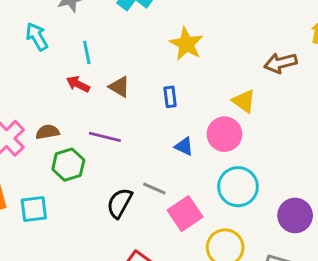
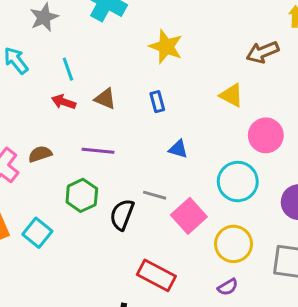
pink circle: (224, 134) -> (266, 135), moved
green hexagon: (68, 165) -> (82, 195), moved
cyan square: (34, 209) -> (37, 233), turned -36

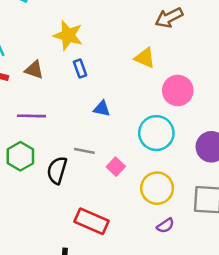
yellow star: (166, 47) -> (68, 35), moved
pink square: (189, 216) -> (116, 167), size x0.6
purple semicircle: (228, 287) -> (165, 226), moved

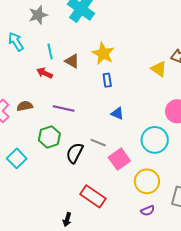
yellow triangle: (145, 58) -> (159, 69), moved
brown triangle: (34, 70) -> (72, 61), moved
pink square: (116, 167) -> (119, 159), size x1.5

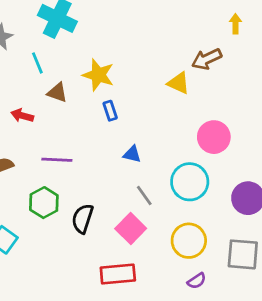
cyan line: (50, 52) -> (37, 63), moved
gray line: (98, 143) -> (144, 196), moved, turned 42
pink square: (119, 159) -> (131, 229), moved
red rectangle: (93, 196) -> (118, 274), turned -30

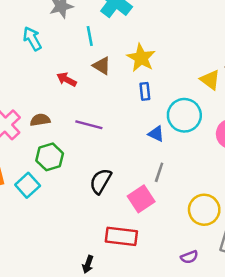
cyan circle: (190, 182) -> (184, 115), moved
gray line: (144, 196) -> (159, 172), turned 42
green hexagon: (44, 203) -> (50, 157), moved
yellow circle: (189, 241) -> (204, 210), moved

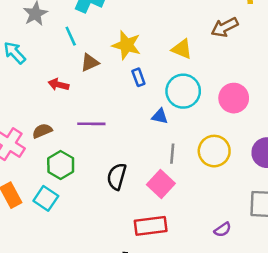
brown triangle: (102, 66) -> (90, 63), turned -42
yellow triangle: (210, 80) -> (182, 49), moved
yellow circle: (204, 210) -> (214, 151), moved

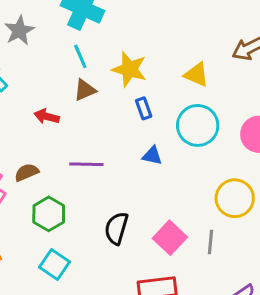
cyan line: (71, 36) -> (80, 56), moved
blue triangle: (160, 116) -> (152, 156), moved
gray line: (172, 154) -> (211, 242), moved
cyan square: (46, 198) -> (54, 264), moved

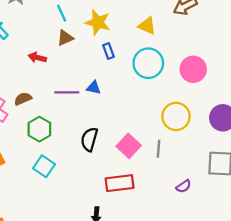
blue triangle: (152, 156) -> (94, 88), moved

